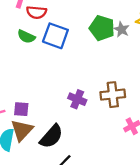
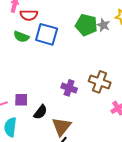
brown cross: (113, 95) -> (100, 82), turned 30
brown triangle: (22, 130) -> (62, 127), moved
black semicircle: (51, 136) -> (40, 112), moved, size x0.7

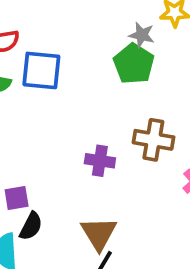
green pentagon: (86, 25) -> (134, 64), moved, turned 30
black semicircle: (40, 112) -> (31, 226), moved

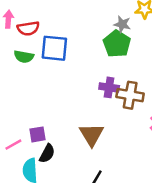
purple cross: (100, 161) -> (109, 87), moved
brown triangle: (99, 234) -> (92, 135), moved

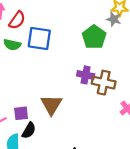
gray star: (122, 24) -> (114, 19), moved
red semicircle: (28, 28) -> (17, 20), turned -48
brown triangle: (92, 135) -> (51, 105), moved

